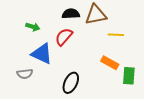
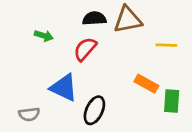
yellow line: (116, 35) -> (166, 45), moved
blue triangle: (42, 54) -> (64, 88), moved
gray semicircle: (25, 74) -> (29, 114), moved

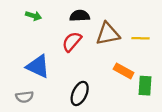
brown triangle: (128, 20) -> (108, 34), moved
green arrow: (44, 36) -> (33, 16), moved
blue triangle: (64, 88) -> (38, 66), moved

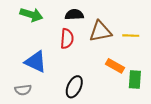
green arrow: (33, 16) -> (31, 15), size x1.5
red semicircle: (72, 42) -> (67, 39), turned 144

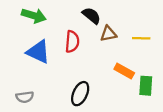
black semicircle: (74, 15) -> (91, 16), moved, turned 42
brown triangle: (100, 31) -> (108, 34), size x0.7
blue triangle: (36, 62) -> (38, 52), moved

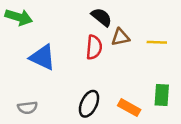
green arrow: (34, 16) -> (19, 17), moved
red semicircle: (72, 42) -> (94, 47), moved
orange rectangle: (124, 71) -> (129, 108), moved

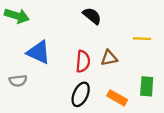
brown triangle: (120, 37) -> (109, 58), moved
red semicircle: (94, 47) -> (83, 61), moved
gray semicircle: (27, 108) -> (18, 81), moved

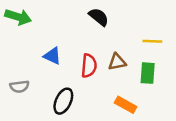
blue triangle: (39, 52) -> (52, 56), moved, size x0.7
green rectangle: (147, 86) -> (148, 73), moved
black ellipse: (81, 94) -> (63, 101), moved

